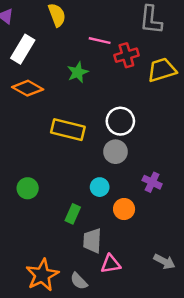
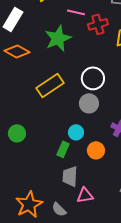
green star: (78, 72) -> (58, 38), size x1.5
yellow rectangle: (68, 130) -> (50, 85), turned -48
green rectangle: (73, 214) -> (63, 149), moved

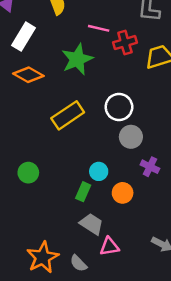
gray circle: (89, 103) -> (131, 137), moved
gray trapezoid: (70, 176) -> (92, 224), turned 120

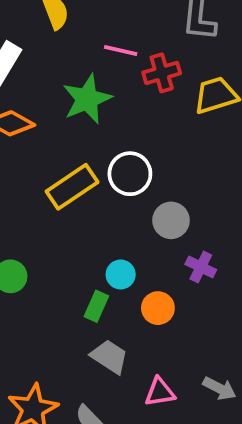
white circle: (119, 107) -> (130, 174), moved
pink triangle: (109, 247) -> (160, 392), moved

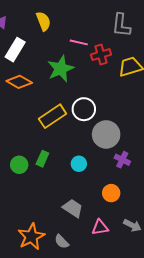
gray circle: (171, 220) -> (106, 134), size x1.4
green rectangle: (96, 306) -> (42, 159), moved
orange circle: (158, 308) -> (111, 193), moved

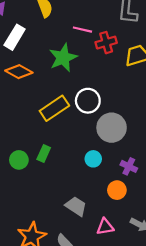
purple cross: (122, 160) -> (129, 166), moved
cyan circle: (79, 164) -> (93, 159), moved

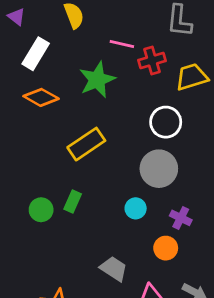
white circle: (88, 101) -> (166, 122), moved

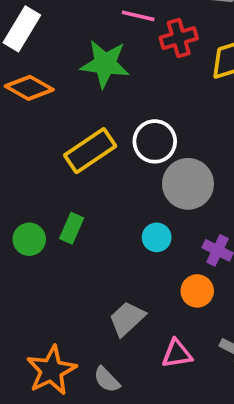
green star: (97, 80) -> (105, 64), turned 30
white circle: (166, 122) -> (155, 141), moved
gray trapezoid: (114, 269) -> (127, 319), turned -76

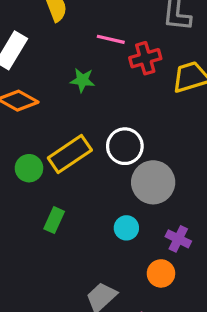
green star: (105, 64) -> (82, 80), size x0.6
green circle: (29, 239) -> (29, 168), moved

